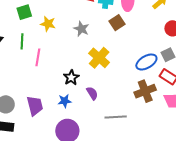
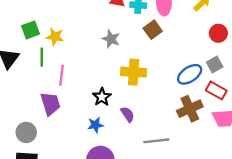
green square: (24, 12) -> (31, 30), moved
yellow star: (48, 24) -> (55, 37), moved
yellow cross: (99, 58) -> (134, 72), turned -35
purple trapezoid: (35, 106) -> (50, 104), moved

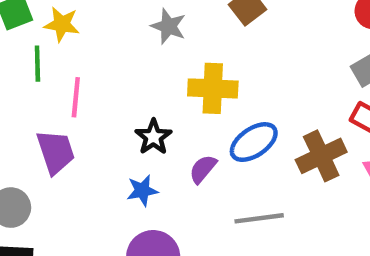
blue ellipse: (190, 74) -> (254, 142), moved
purple semicircle: (127, 114) -> (203, 169), turned -105

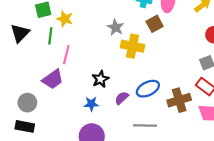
yellow cross: (213, 88) -> (132, 46), moved
purple trapezoid: (56, 152) -> (53, 79), turned 65

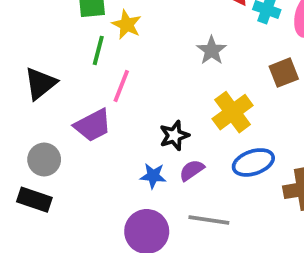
brown square: (155, 24) -> (284, 73), moved
black triangle: (20, 33) -> (40, 83), moved
yellow cross: (132, 46) -> (233, 112), moved, turned 35
purple semicircle: (122, 98) -> (192, 170), moved
gray line: (145, 125) -> (209, 220), moved

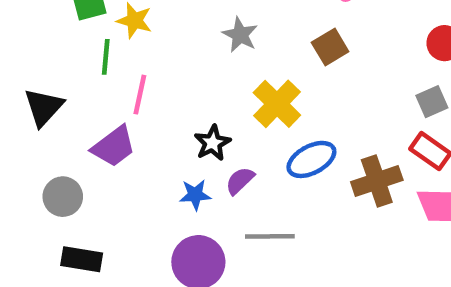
black rectangle: (34, 200) -> (82, 259), moved

